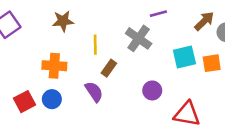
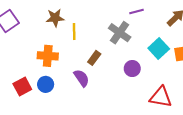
yellow line: (95, 45) -> (74, 32), moved
cyan square: (184, 57) -> (159, 48), turned -30
purple circle: (152, 90) -> (132, 69), moved

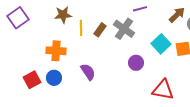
brown rectangle: (94, 58) -> (100, 30), moved

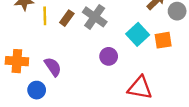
orange cross: (56, 51) -> (17, 61), moved
blue circle: (54, 78) -> (37, 90), moved

